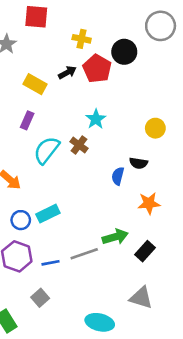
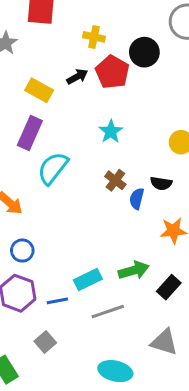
purple rectangle: (27, 120) -> (30, 133), size x1.5
brown cross: (79, 145) -> (115, 180), moved
cyan rectangle: (48, 214) -> (88, 279), moved
gray line: (84, 254) -> (108, 312), moved

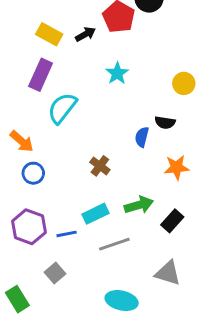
black arrow: (77, 77) -> (85, 34), moved
brown cross: (115, 180) -> (100, 166), moved
blue circle: (22, 251) -> (33, 173), moved

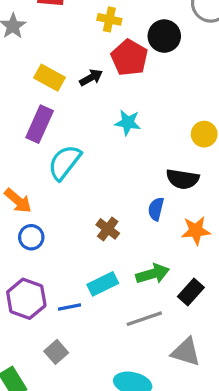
cyan star: (117, 73) -> (128, 123), turned -30
black semicircle: (165, 123) -> (183, 179), size x1.4
blue semicircle: (142, 137) -> (156, 209), moved
gray line: (114, 244) -> (144, 319), moved

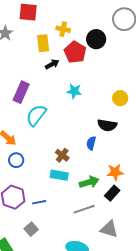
yellow rectangle: (50, 78) -> (43, 43), moved, turned 54
orange star: (196, 231) -> (115, 172), moved
cyan rectangle: (103, 284) -> (59, 175), moved, turned 36

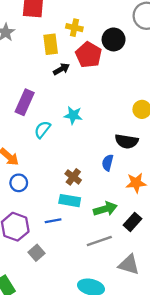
cyan star: (74, 91) -> (73, 115), moved
cyan semicircle: (36, 115) -> (42, 130), size x0.7
orange star: (115, 172) -> (136, 183), moved
blue line: (39, 202) -> (53, 221), moved
gray square: (31, 229) -> (37, 253), moved

